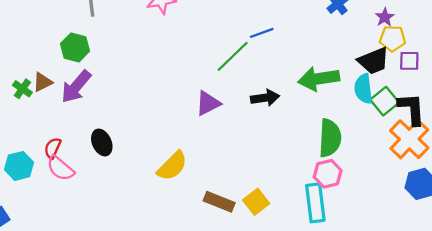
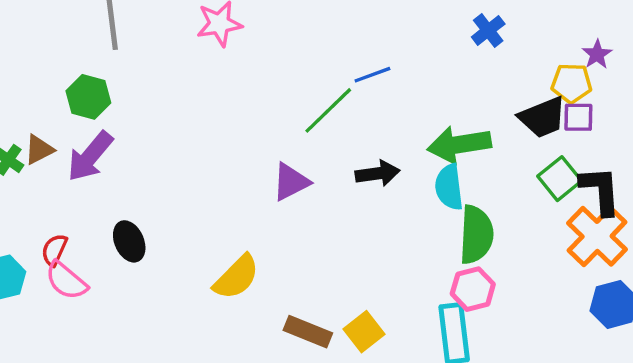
purple star: (385, 17) -> (597, 54), moved
purple square: (409, 61) -> (578, 117), moved
cyan semicircle: (363, 89) -> (449, 187), moved

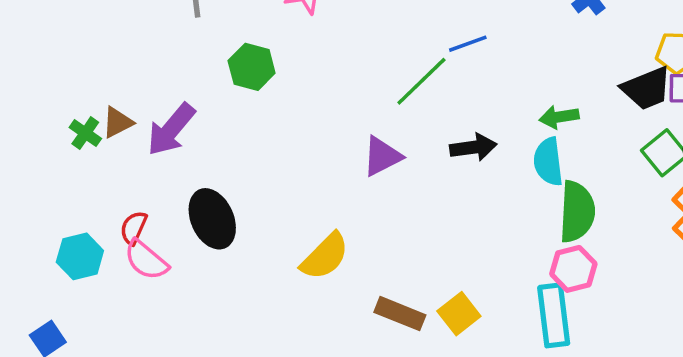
green hexagon: (88, 97) -> (252, 67), moved
green arrow: (459, 144) -> (559, 117), size x0.6
black ellipse: (129, 241) -> (212, 219), size x1.4

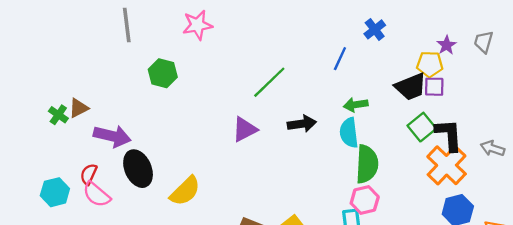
blue line: (468, 44) -> (340, 59), moved, turned -45
purple arrow: (171, 129) -> (112, 136), moved, turned -117
yellow semicircle: (325, 256) -> (185, 191), moved

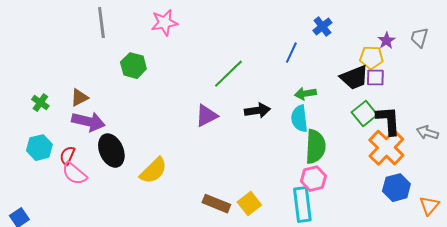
brown triangle: (79, 108) -> (79, 98), moved
cyan hexagon: (55, 192) -> (39, 148), moved

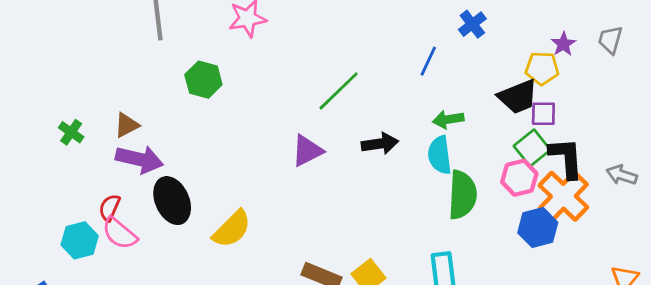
purple square: (375, 78) -> (543, 114), moved
cyan hexagon: (39, 148) -> (80, 240), moved
pink hexagon: (313, 179) -> (519, 178), moved
blue hexagon: (396, 188) -> (538, 228), moved

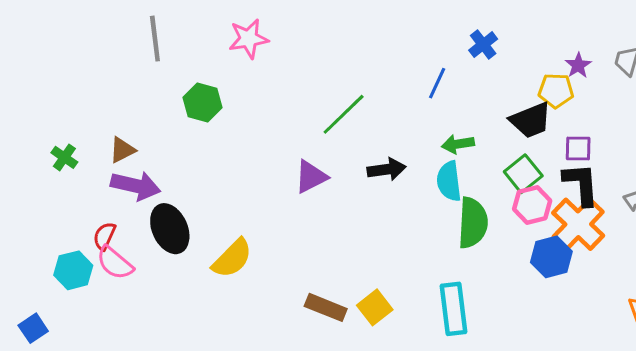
purple square: (543, 114) -> (578, 149), moved
green square: (532, 148) -> (523, 174), moved

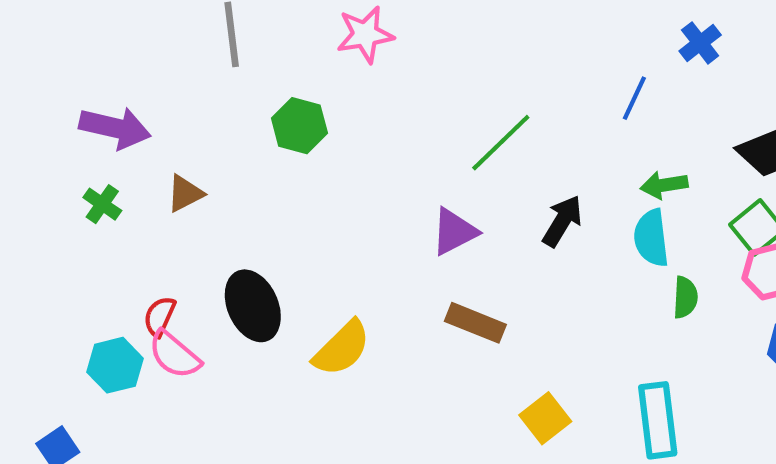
black arrow: (387, 169) -> (562, 221), turned -51
purple arrow: (136, 186) -> (115, 128), moved
green semicircle: (473, 223) -> (685, 297), size x0.6
brown rectangle: (326, 307) -> (475, 323), moved

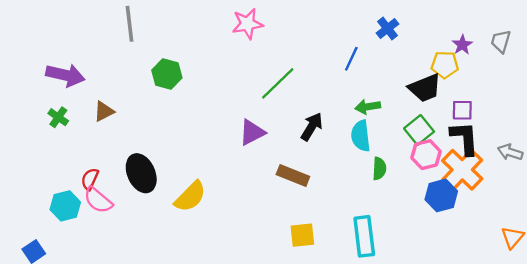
pink star: (365, 34) -> (247, 24), moved
brown rectangle: (475, 323) -> (293, 176), moved
yellow square: (545, 418) -> (302, 235), turned 32

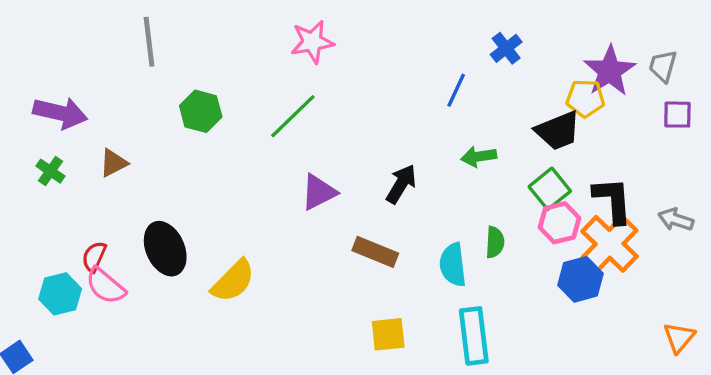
purple star: (462, 45) -> (610, 71), size x1.8
green line: (278, 83) -> (293, 116), moved
purple square: (462, 110) -> (677, 115), moved
cyan semicircle: (361, 136) -> (453, 265), moved

